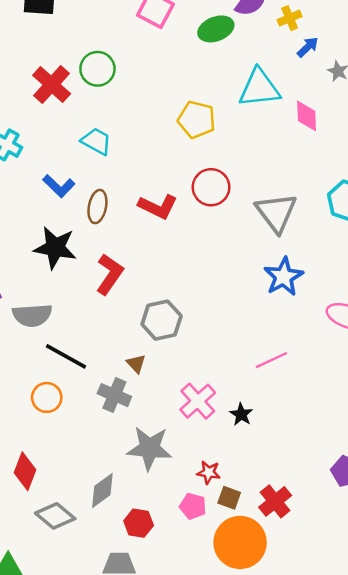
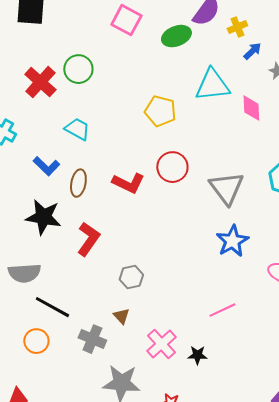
gray hexagon: (162, 320) -> (131, 277), size x0.7
brown triangle: (136, 364) -> (121, 316), moved
black star: (241, 414) -> (197, 355), turned -30

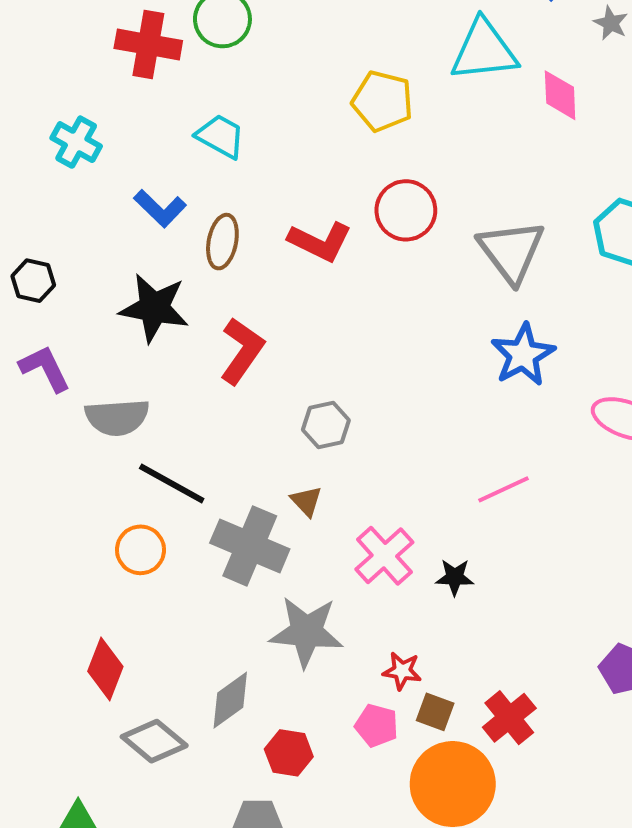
red cross: (40, 82) -> (148, 45), turned -32
gray cross: (92, 339) -> (250, 546), size x1.4

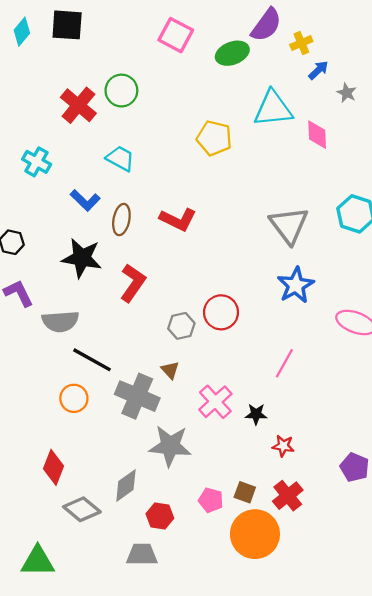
red cross: (148, 45) -> (78, 105), turned 30
red circle: (406, 210) -> (221, 312), moved
pink line: (503, 489) -> (284, 363), turned -36
red star: (402, 671) -> (283, 446), moved

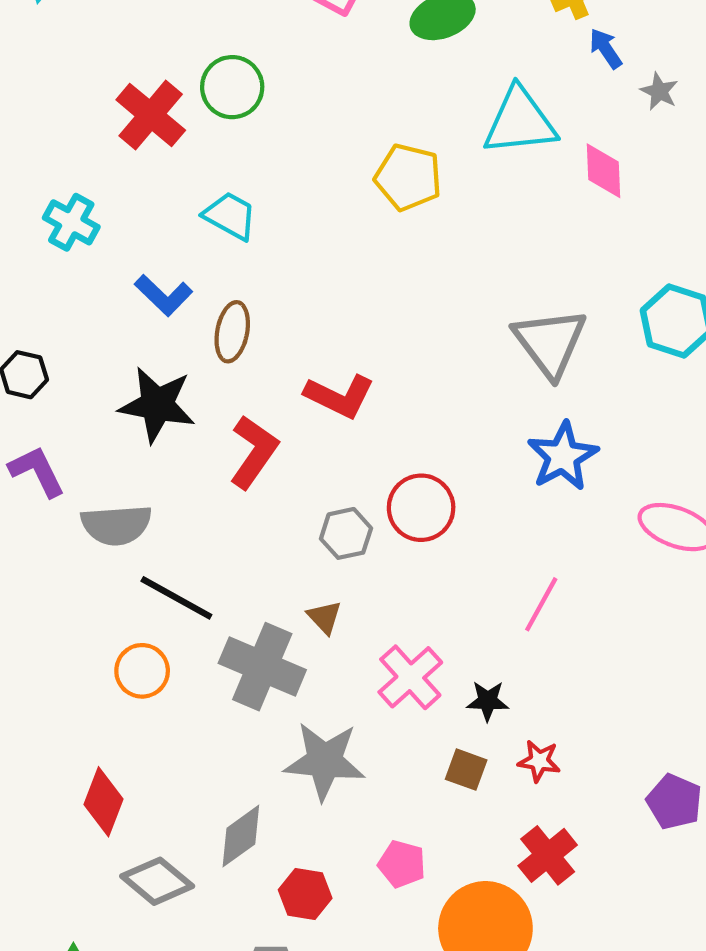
blue arrow: (318, 70) -> (606, 48), turned -80
red L-shape: (178, 220) -> (340, 396), moved
brown square: (245, 492) -> (466, 770), moved

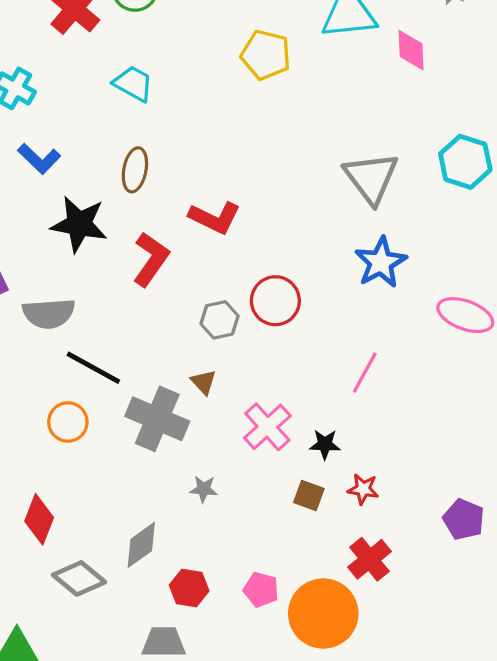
blue L-shape: (164, 295) -> (39, 159), moved
gray star: (324, 761) -> (204, 489), size x0.5
pink pentagon: (402, 864) -> (261, 590), moved

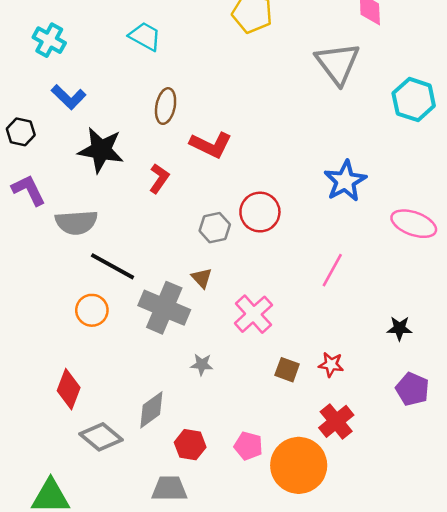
brown ellipse: (135, 170) -> (166, 106), moved
gray triangle: (371, 178) -> (337, 63), moved
red L-shape: (151, 259) -> (159, 178), size x0.7
black star: (325, 444) -> (399, 328), moved

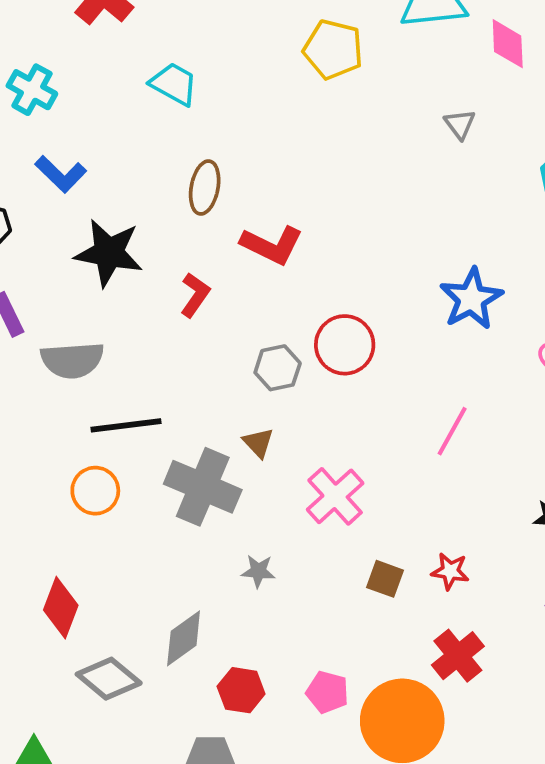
gray triangle: (337, 63) -> (460, 124), size x0.5
black line: (113, 266) -> (126, 425), turned -36

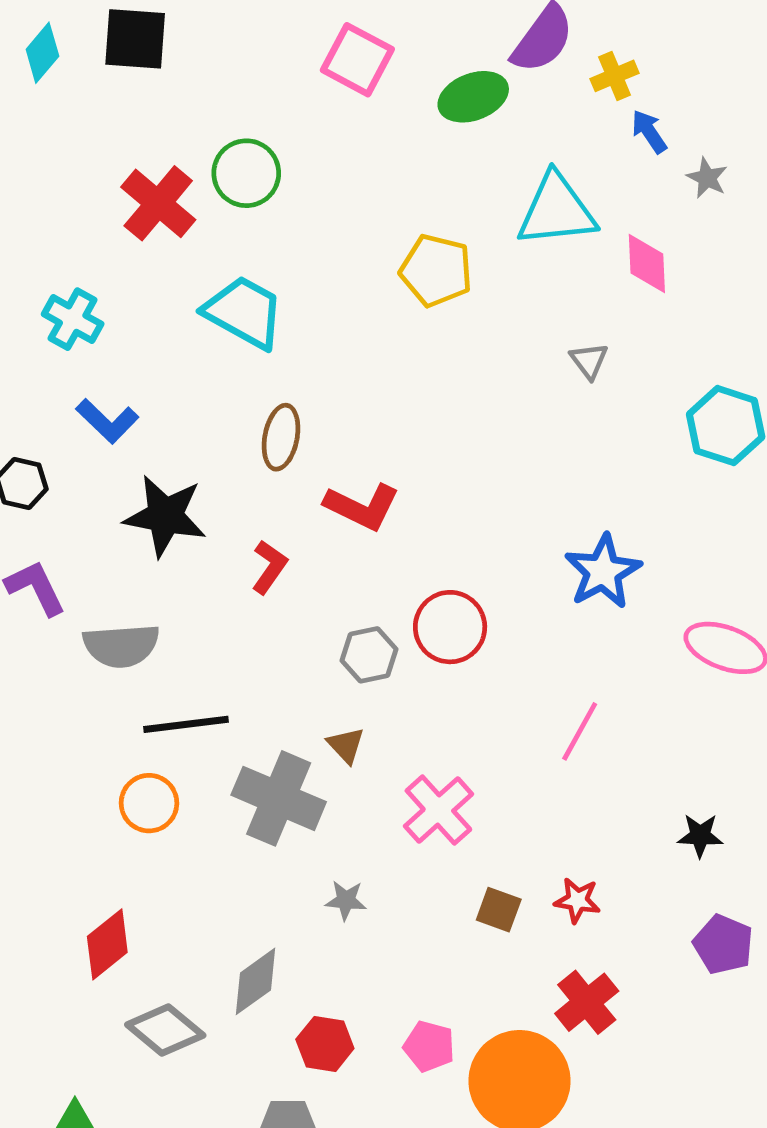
cyan trapezoid: (174, 84) -> (244, 312), size x1.4
red diamond: (61, 608) -> (107, 944), turned 30

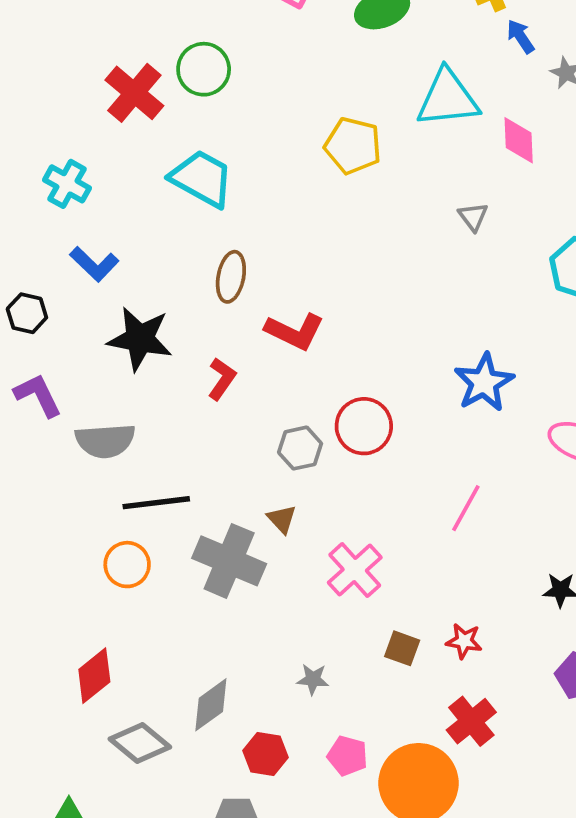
gray star: (346, 900) -> (313, 679), moved

